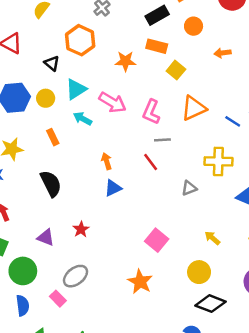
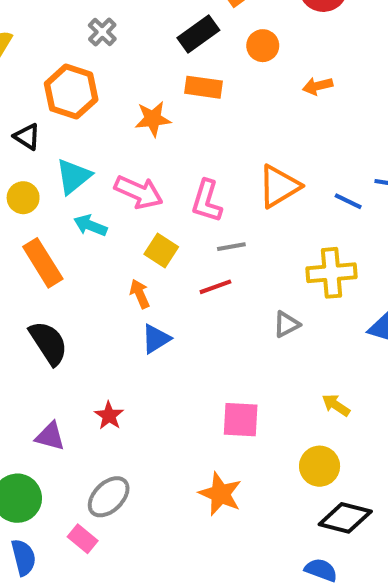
yellow square: (176, 70) -> (161, 251), moved
orange rectangle: (53, 137) -> (43, 263), size x1.6
red line: (151, 162) -> (215, 287), turned -66
pink square: (157, 240) -> (241, 420), turned -30

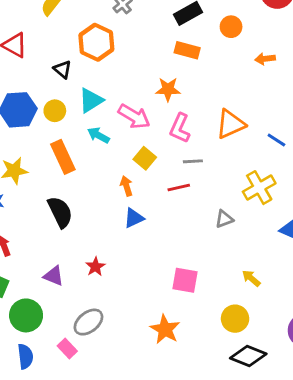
orange star: (153, 119) -> (168, 89), moved
yellow cross: (332, 273) -> (259, 188), turned -32

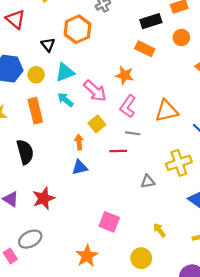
red star: (95, 267) -> (44, 198), size x1.5

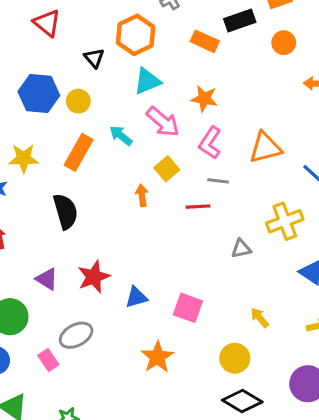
orange rectangle: (145, 49) -> (205, 41), moved
cyan triangle: (65, 72) -> (147, 81), moved
orange rectangle: (35, 111) -> (79, 152), turned 45
blue triangle: (80, 167) -> (136, 297), moved

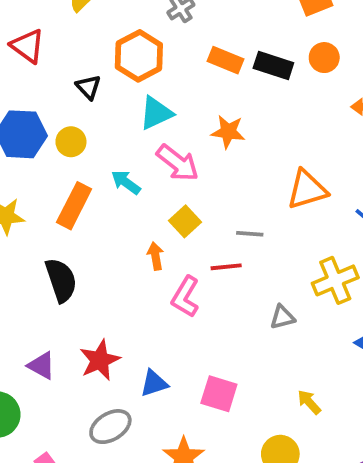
black rectangle: (240, 20) -> (273, 65), moved, turned 40
pink L-shape: (210, 143) -> (185, 297), moved
gray ellipse: (76, 335) -> (110, 427), moved

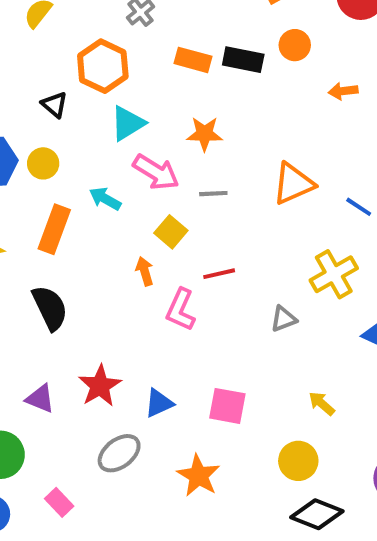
gray line: (250, 234) -> (213, 194), moved

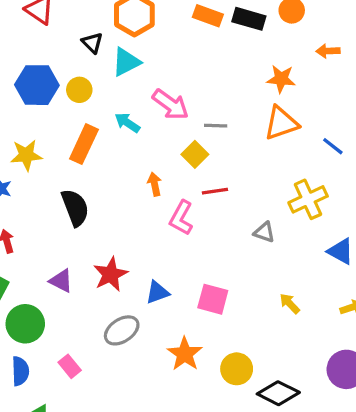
cyan triangle: (128, 123) -> (126, 62), moved
orange star: (204, 134) -> (281, 79), moved
yellow square: (171, 232) -> (195, 154), moved
gray triangle: (284, 319) -> (264, 232), turned 35
yellow circle: (298, 461) -> (237, 369), moved

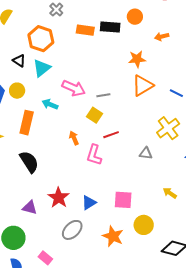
yellow circle: (237, 369) -> (144, 225), moved

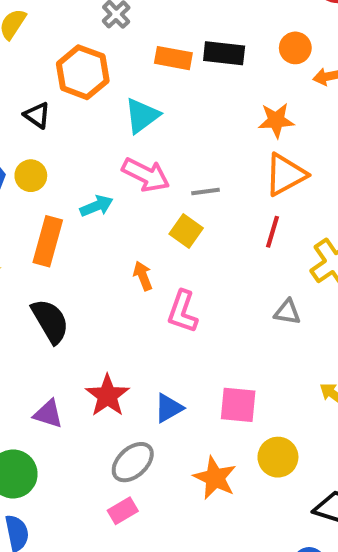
orange circle: (135, 17) -> (295, 48), moved
cyan triangle: (42, 68) -> (142, 116), moved
cyan arrow: (50, 104) -> (96, 206), turned 133
red line: (111, 135) -> (273, 232), moved, turned -56
pink rectangle: (45, 258) -> (123, 511), moved, turned -72

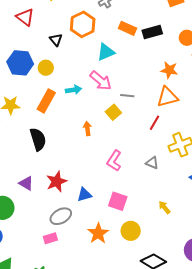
black rectangle: (224, 53) -> (152, 32), turned -36
pink L-shape: (183, 312) -> (114, 161), moved

